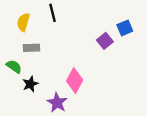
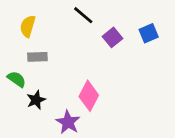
black line: (52, 13) -> (83, 15), moved, turned -36
purple square: (105, 41) -> (112, 37), moved

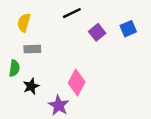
black line: (83, 15) -> (72, 13), turned -66
green semicircle: (17, 79) -> (14, 68), turned 63

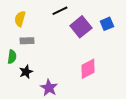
purple square: (97, 32) -> (81, 27), size x1.5
pink diamond: (77, 83) -> (88, 69), moved, turned 35

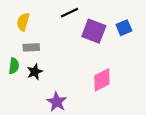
purple square: (81, 27) -> (94, 31), turned -30
black star: (26, 72) -> (35, 72), moved

